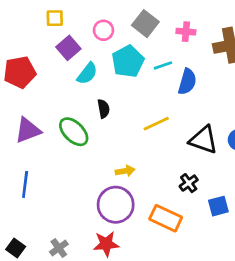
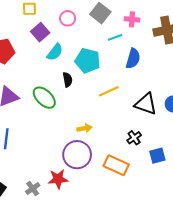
cyan pentagon: (128, 61) -> (88, 61), moved, turned -30
cyan line: (163, 65) -> (115, 37), moved
red star: (106, 244) -> (58, 179), moved

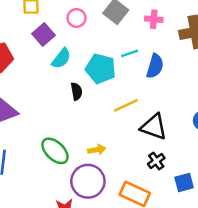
cyan line: (115, 37) -> (130, 53), moved
green ellipse: (44, 98) -> (55, 151), moved
black triangle: (146, 104) -> (154, 127), moved

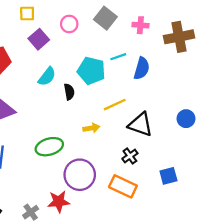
cyan semicircle: (61, 58) -> (47, 77), moved
yellow arrow: (97, 150) -> (91, 128), moved
green ellipse: (55, 151) -> (49, 147), turned -60
black cross: (156, 161) -> (130, 156), moved

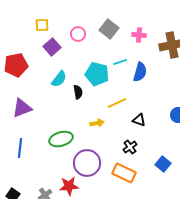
black triangle: (140, 124) -> (139, 120), size x0.6
blue square: (168, 176) -> (163, 164), turned -35

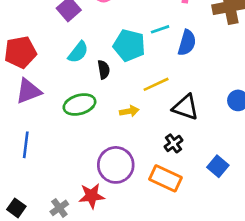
red pentagon: (16, 65) -> (20, 52), moved
black triangle: (139, 120) -> (186, 107), size x1.5
green ellipse: (61, 139) -> (79, 104), moved

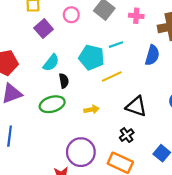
blue semicircle: (187, 43) -> (152, 55), moved
black semicircle: (104, 70) -> (64, 81), moved
yellow line: (156, 84) -> (112, 77), moved

